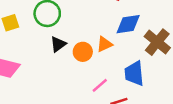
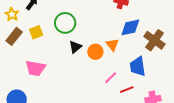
orange triangle: (104, 44) -> (112, 45), turned -40

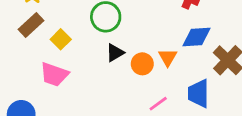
yellow square: (36, 32) -> (61, 39), moved, turned -32

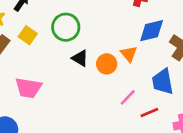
yellow square: (61, 39) -> (28, 35), moved
black triangle: (115, 53) -> (80, 58), turned -48

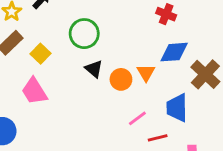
yellow square: (28, 35) -> (40, 54), moved
pink trapezoid: (28, 88) -> (34, 91), turned 40

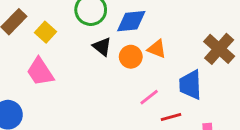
blue diamond: (174, 52) -> (131, 21), moved
orange triangle: (146, 73) -> (157, 49), turned -36

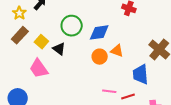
black triangle: (102, 47) -> (59, 49), moved
pink line: (149, 97) -> (109, 91), moved, turned 48

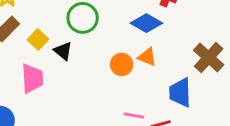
blue diamond: (99, 32) -> (146, 23), moved, turned 35
pink trapezoid: (39, 69) -> (32, 78), turned -150

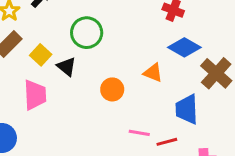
blue diamond: (146, 23) -> (184, 47), moved
orange circle: (122, 64) -> (112, 89), moved

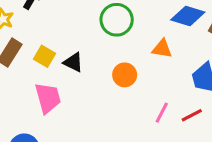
green circle: (87, 33) -> (117, 20), moved
pink line: (139, 133) -> (162, 113), turned -60

